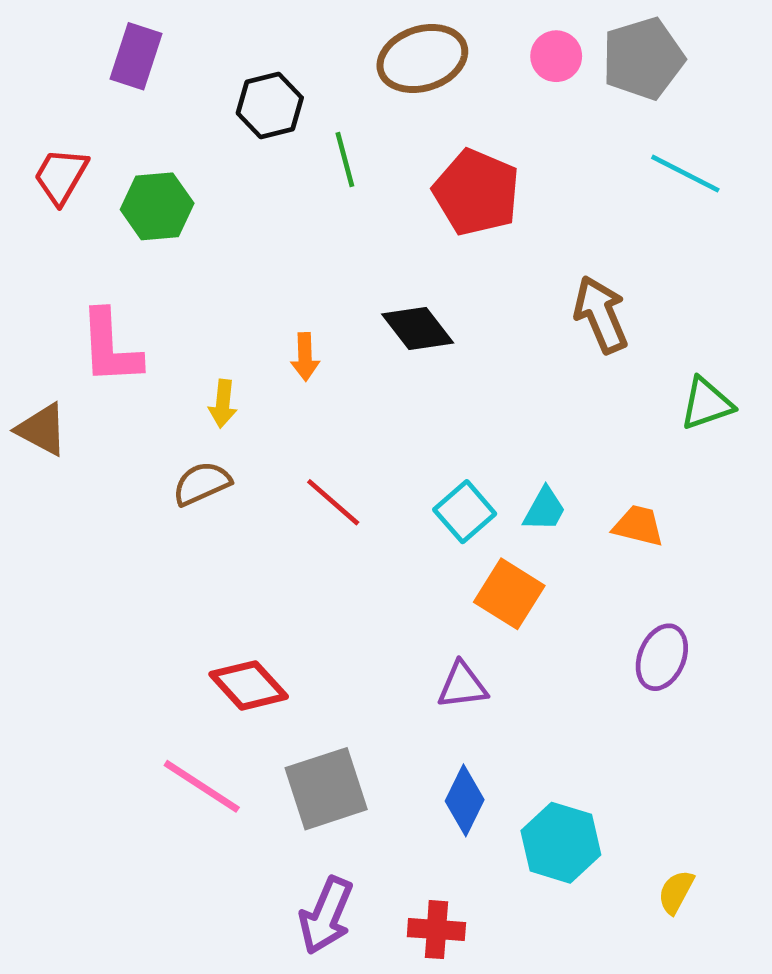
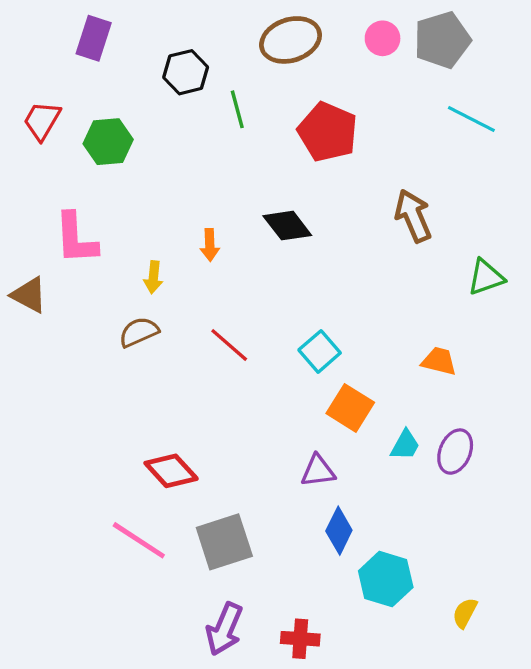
cyan trapezoid: (544, 509) -> (405, 445), moved
blue diamond: (465, 800) -> (339, 531), moved

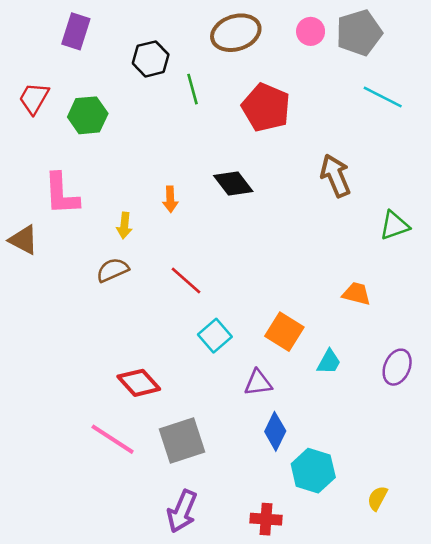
cyan square: (320, 351) -> (215, 336), moved
purple ellipse: (455, 452) -> (397, 367), moved
red cross: (300, 639) -> (266, 519), moved

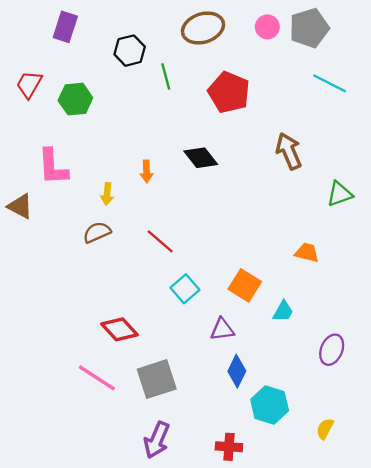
purple ellipse: (397, 367) -> (332, 350), moved

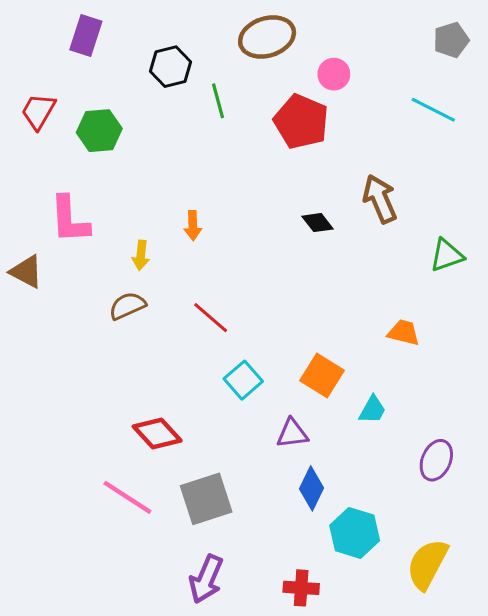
pink circle: (267, 27) -> (334, 74), moved
gray pentagon: (309, 28) -> (451, 40), moved, size x0.7
black diamond: (201, 158) -> (318, 223), moved, size x0.7
yellow semicircle: (325, 429) -> (427, 564), size x1.8

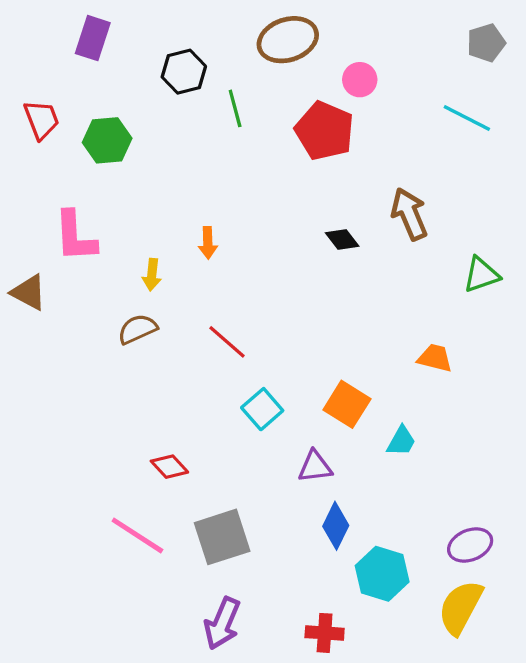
red trapezoid: (38, 111) -> (42, 120), turned 129
red diamond: (157, 433) -> (169, 467), size x0.7
purple ellipse: (436, 460) -> (470, 545), moved, turned 45

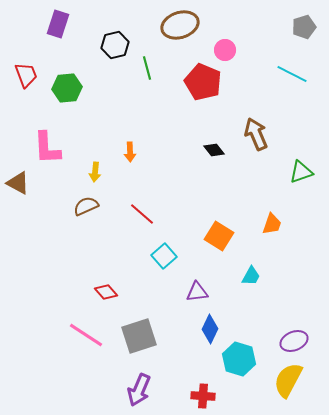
orange trapezoid: (435, 358) -> (272, 224), turned 95
orange square: (347, 404) -> (219, 236), moved

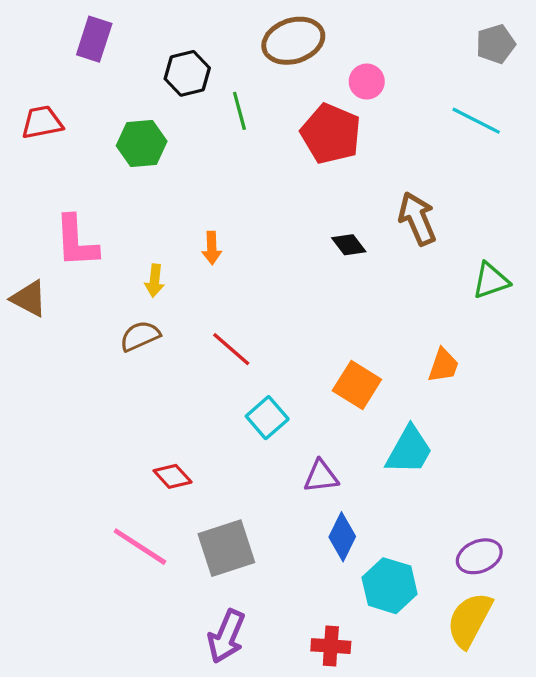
red trapezoid: (26, 75) -> (42, 122), turned -80
green hexagon: (67, 88) -> (142, 144), moved
cyan trapezoid: (251, 276) -> (409, 450), size x1.6

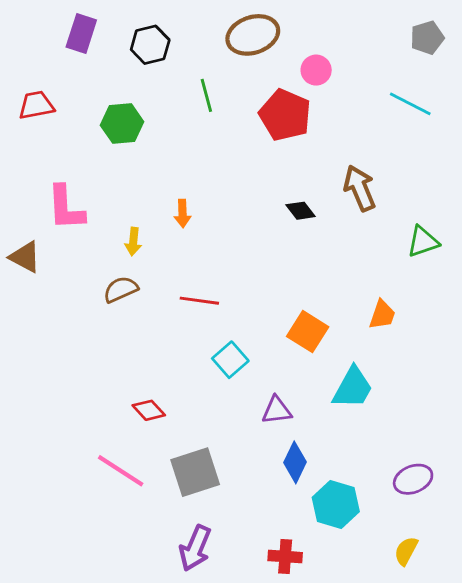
black hexagon: (187, 73) -> (150, 45), moved
red line: (231, 349) -> (199, 301), turned -33
yellow semicircle: (470, 620) -> (406, 551), moved, size x0.6

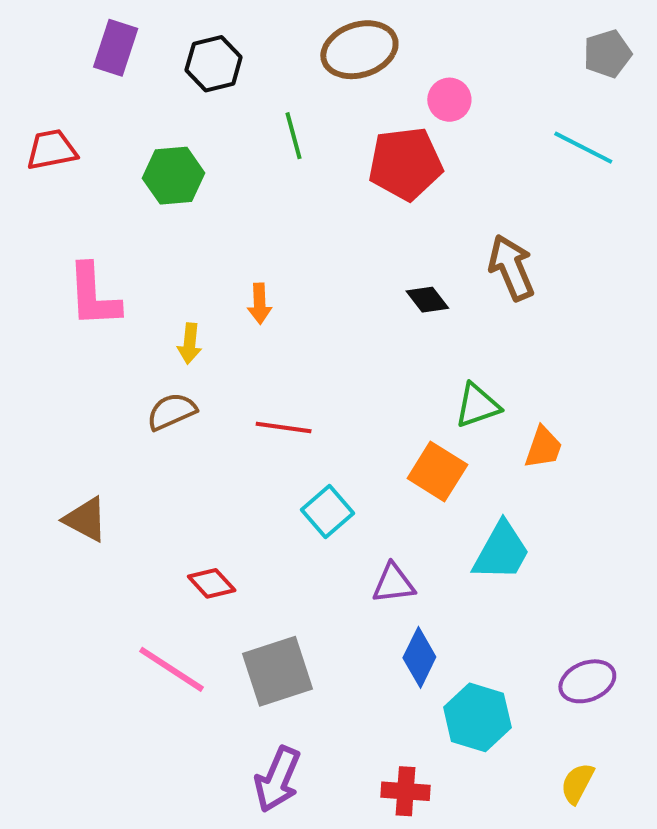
red pentagon: (285, 115) -> (405, 164), turned -30
green triangle: (423, 242) -> (477, 406), moved
brown triangle: (25, 257) -> (86, 519), moved

